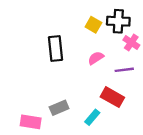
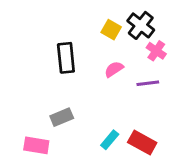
black cross: (118, 21) -> (141, 25), turned 35
red rectangle: (112, 97) -> (142, 143), moved
gray rectangle: (59, 108) -> (62, 117), moved

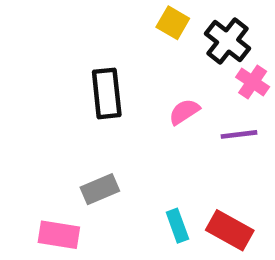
yellow square: (111, 30) -> (173, 23), moved
cyan rectangle: (110, 140) -> (177, 226), turned -60

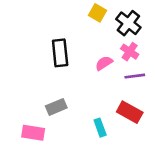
pink cross: (253, 82) -> (130, 52), moved
red rectangle: (230, 230) -> (130, 112), moved

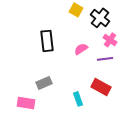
pink cross: (130, 52) -> (110, 40), moved

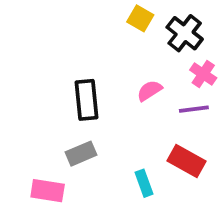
black rectangle: (47, 41) -> (86, 100), moved

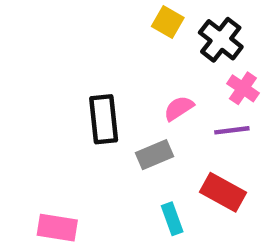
gray rectangle: (81, 154) -> (154, 155), moved

